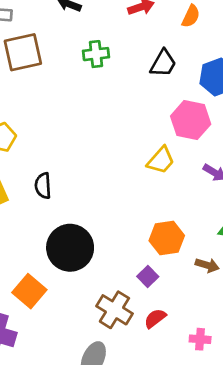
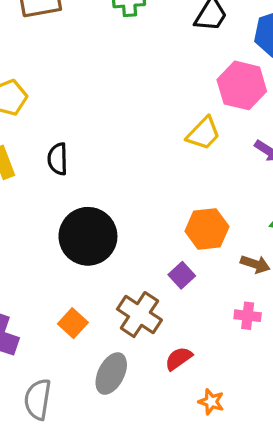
orange square: (29, 291) -> (73, 323), moved, size x0.7
red semicircle: (155, 318) -> (179, 358), moved
pink cross: (200, 339) -> (248, 316), moved

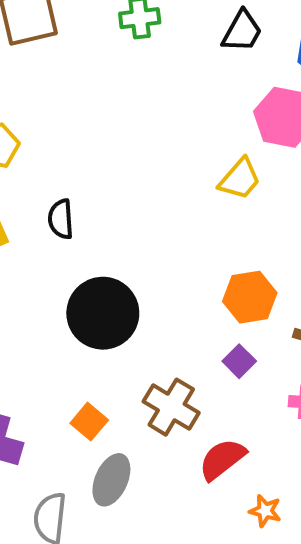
purple square: (182, 275) -> (239, 361), moved
red semicircle: (179, 358) -> (222, 459), size x1.4
gray ellipse: (111, 374) -> (111, 480), moved

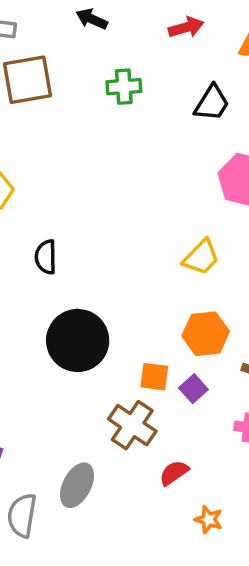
yellow trapezoid: (240, 179) -> (201, 257), moved
orange square: (89, 422) -> (154, 377), moved, turned -36
red semicircle: (222, 459) -> (174, 473), size x0.7

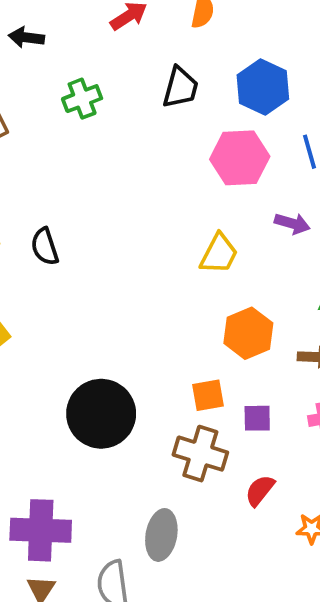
black semicircle: (46, 257) -> (45, 247), moved
black circle: (78, 340) -> (101, 414), moved
purple square: (193, 389) -> (257, 418), moved, turned -32

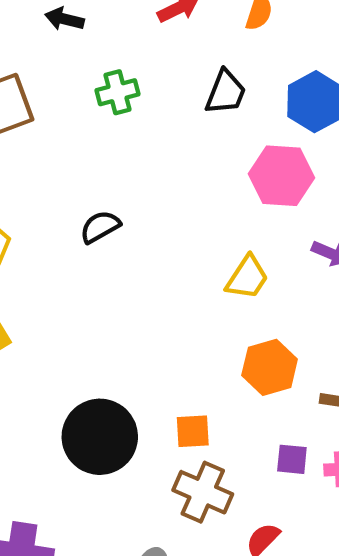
black semicircle: (45, 247) -> (100, 227), moved, turned 72
orange square: (208, 395) -> (193, 431), moved
purple square: (257, 418) -> (292, 459), moved

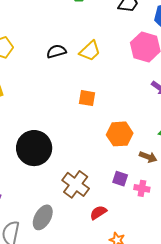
yellow trapezoid: (247, 277) -> (90, 51), moved
orange square: (193, 431) -> (87, 98), moved

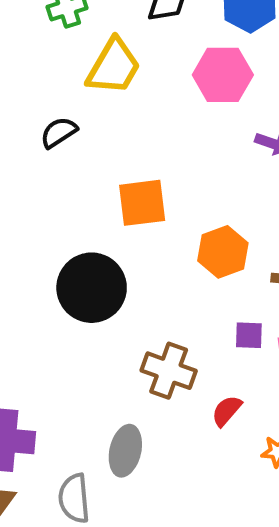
yellow trapezoid: (90, 51) -> (114, 67), moved, size x1.4
orange square: (87, 98) -> (142, 203), size x1.5
black circle: (34, 148) -> (92, 288), moved

